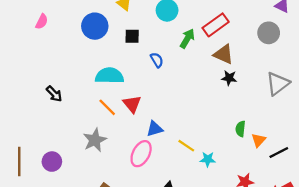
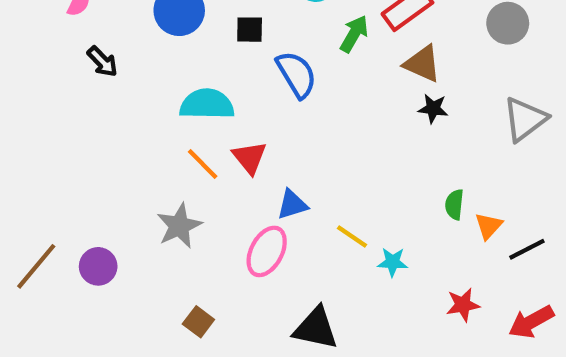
blue semicircle: (157, 60) -> (297, 74), size x1.6
black arrow: (54, 94) -> (102, 62), moved
brown line: (19, 162) -> (36, 266), turned 40

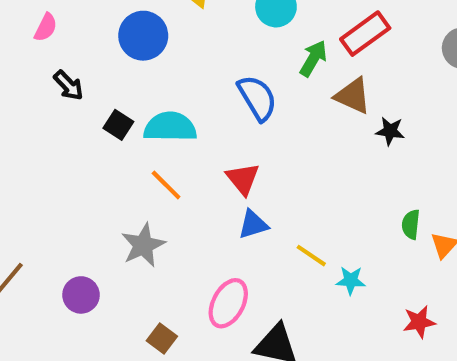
black square: (250, 30) -> (118, 125), moved, turned 32
brown triangle: (422, 64) -> (353, 96), moved
red triangle: (250, 158) -> (243, 179), moved
pink ellipse: (267, 251) -> (228, 303), moved
purple circle: (98, 266) -> (81, 295), moved

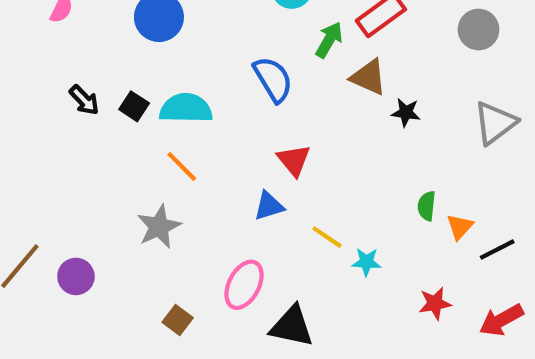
black arrow: (69, 85) -> (84, 100), moved
red triangle: (243, 179) -> (294, 160), moved
purple circle: (81, 295) -> (76, 276), moved

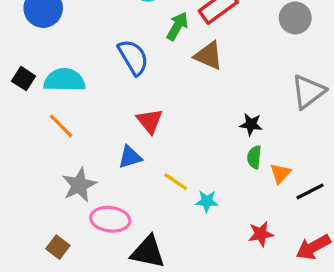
black star: (406, 113) -> (251, 124), moved
gray star: (159, 227) -> (79, 185), moved
pink ellipse: (244, 285) -> (110, 219), turned 69

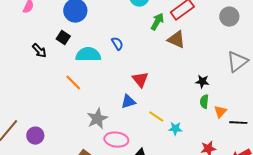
blue semicircle: (133, 57) -> (117, 44), moved, size x0.6
black square: (24, 79) -> (63, 38), moved
orange line: (61, 126) -> (73, 83), moved
black line: (310, 191) -> (238, 123), turned 30

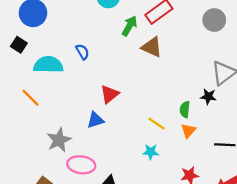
red triangle: (140, 80) -> (109, 94), turned 30
black star: (202, 82) -> (208, 97), moved
green semicircle: (204, 102) -> (185, 109), moved
orange triangle: (220, 112) -> (188, 131), moved
yellow line: (156, 117) -> (157, 124), moved

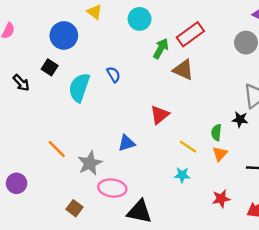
cyan semicircle: (48, 65) -> (79, 88), turned -72
red triangle: (109, 94) -> (160, 115), moved
orange line: (31, 98) -> (57, 149), moved

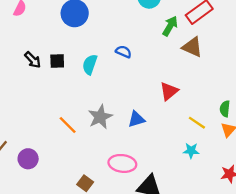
black square: (50, 67) -> (57, 61), moved, turned -35
blue semicircle: (114, 75) -> (124, 52), turned -35
cyan semicircle: (79, 88) -> (90, 64), size x0.7
gray star: (90, 163) -> (100, 117), moved

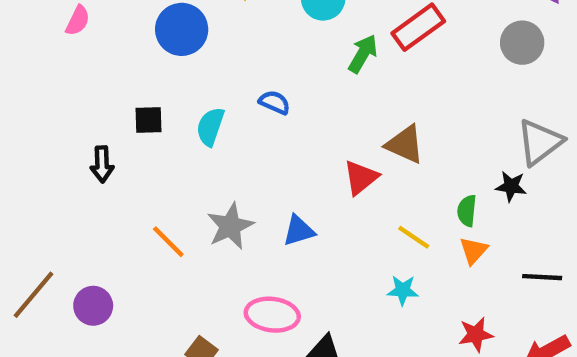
brown triangle: (192, 47) -> (405, 144), moved
black arrow: (33, 60) -> (102, 164), moved, turned 42

